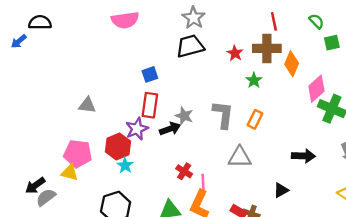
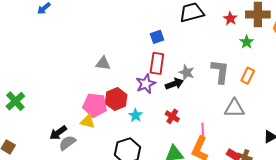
red hexagon: (118, 147) -> (116, 99), moved
red cross: (184, 171) -> (172, 116), moved

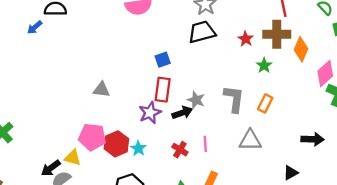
red hexagon: (116, 99) -> (116, 144), moved
yellow triangle: (88, 121) -> (73, 158), moved
pink line: (203, 130) -> (205, 144), moved

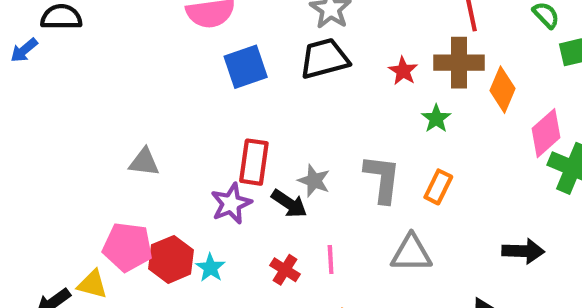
blue square: (163, 60) -> (246, 67), moved, size x1.5
black arrow: (182, 113) -> (289, 204), turned 54

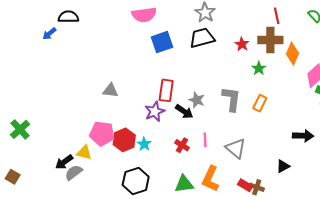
gray triangle: (411, 253) -> (236, 148), moved, turned 40

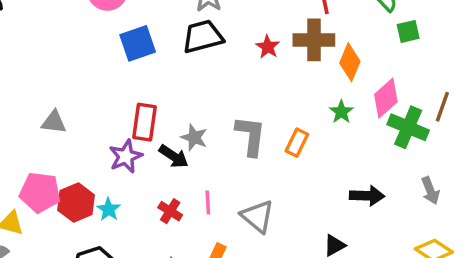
green star: (259, 68) -> (341, 112), moved

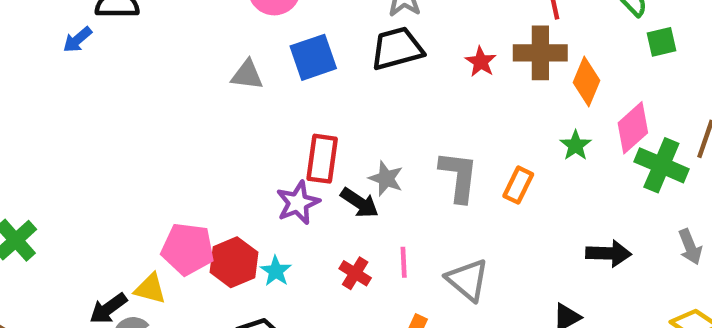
gray triangle: (54, 122) -> (247, 75), moved

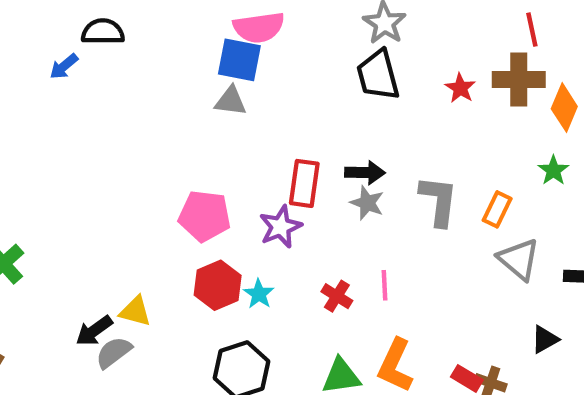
black trapezoid: (397, 48) -> (378, 75), turned -90
blue square: (313, 57) -> (239, 60), moved, turned 30
black arrow: (360, 203) -> (365, 173), moved, turned -33
pink pentagon: (188, 249) -> (205, 216), moved
gray triangle: (468, 280) -> (519, 259), moved

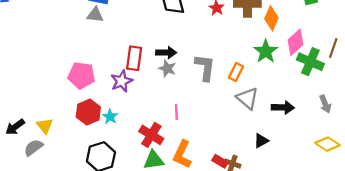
green star: (553, 170) -> (266, 51), size x1.5
red cross: (337, 296) -> (151, 135), moved, size x1.5
yellow triangle: (135, 311) -> (45, 126), turned 36
black arrow: (94, 331) -> (15, 127), moved

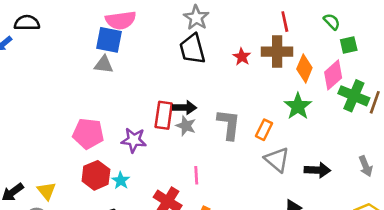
pink diamond: (295, 42) -> (333, 75), moved
red rectangle: (134, 58) -> (164, 115), moved
green cross: (310, 62) -> (354, 96), moved
purple star: (122, 81) -> (134, 140), turned 30

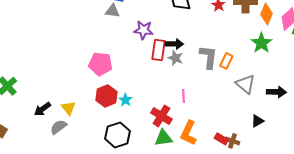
orange rectangle: (264, 130) -> (226, 61), moved
purple star: (134, 140) -> (143, 30), moved

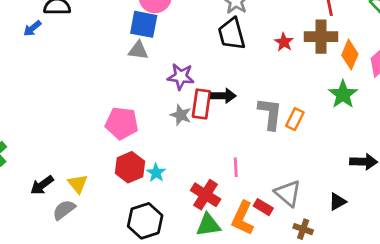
gray star: (175, 58) -> (181, 115), moved
gray triangle: (245, 84) -> (288, 193), moved
red rectangle: (221, 139) -> (263, 207), moved

